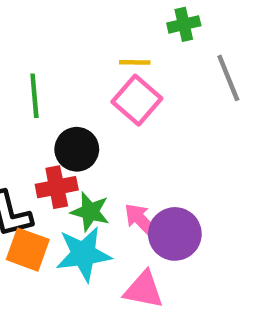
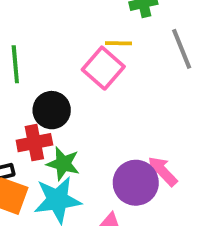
yellow line: (135, 62) -> (119, 43), moved
pink arrow: (141, 221) -> (162, 171), moved

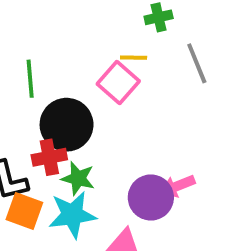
black circle: (52, 110) -> (67, 125), size x1.4
pink arrow: (162, 171) -> (178, 186), turned -68

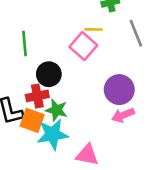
black circle: (67, 125) -> (49, 74), size x0.7
purple circle: (151, 197) -> (119, 90), moved
orange square: (24, 211) -> (32, 120), moved

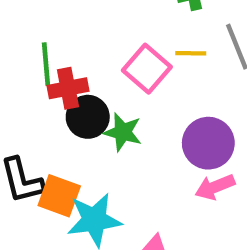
yellow line: (94, 29) -> (191, 53), moved
red cross: (37, 96) -> (68, 88), moved
green star: (57, 110) -> (123, 132), moved

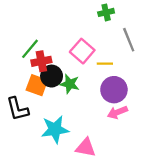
yellow line: (191, 53) -> (105, 64), moved
green line: (46, 64) -> (30, 49), turned 45
orange square: (59, 196) -> (37, 85), moved

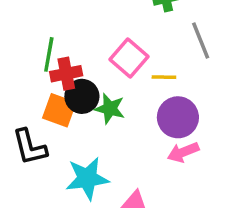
green line: (30, 49) -> (49, 54), turned -30

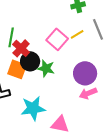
red cross: (66, 74) -> (21, 48), turned -36
yellow line: (164, 77) -> (77, 34), moved, turned -32

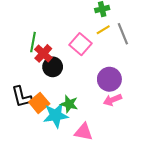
yellow line: (77, 34) -> (103, 30), moved
green star: (46, 68) -> (69, 104), moved
orange square: (17, 69) -> (39, 103), moved, turned 30

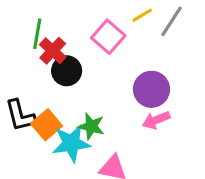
gray line: (123, 34) -> (172, 21), turned 55

